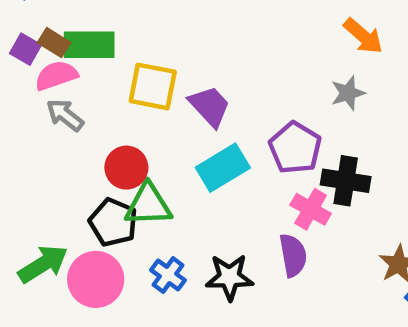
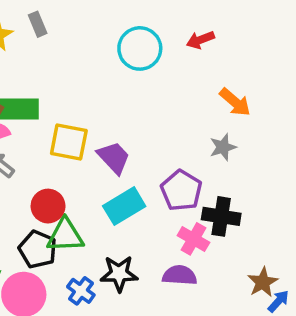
purple semicircle: (293, 255) -> (180, 275), turned -76
black star: (229, 277) -> (119, 274), moved

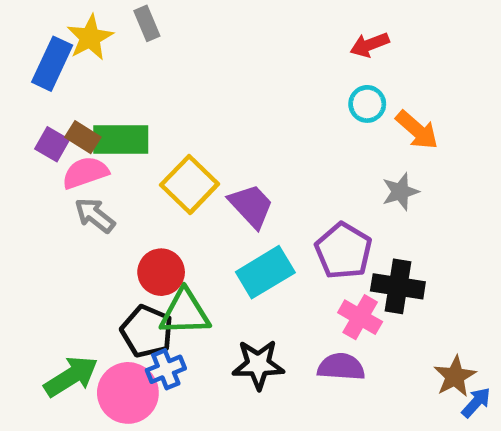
cyan circle: (140, 48) -> (367, 104), moved, size x0.6
yellow square: (69, 142) -> (190, 184), turned 33
blue cross: (81, 291) -> (166, 369), moved, turned 32

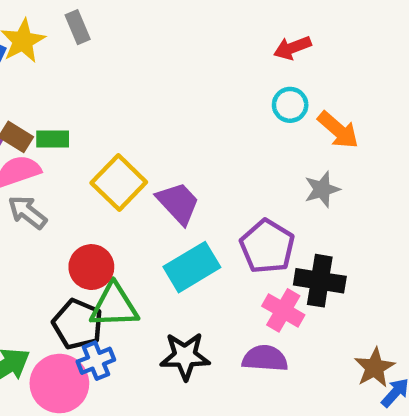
green rectangle: (121, 139) -> (53, 139), size x0.6

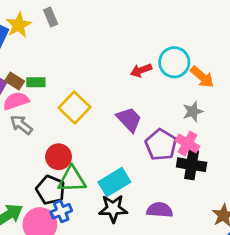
red arrow: (292, 48) -> (141, 70), moved
cyan circle: (290, 105) -> (174, 62), size x1.5
purple trapezoid: (178, 203) -> (129, 119), moved
cyan rectangle: (192, 267) -> (114, 182), moved
pink cross: (283, 310) -> (188, 143), moved

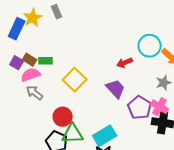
red arrow: (141, 70) -> (125, 63), moved

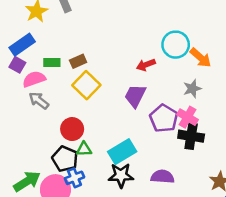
blue rectangle: (17, 29) -> (22, 45), moved, turned 30
brown rectangle: (30, 60) -> (78, 61), moved, turned -56
purple trapezoid: (116, 89) -> (135, 96), turned -110
green triangle: (73, 134) -> (84, 149), size x0.6

